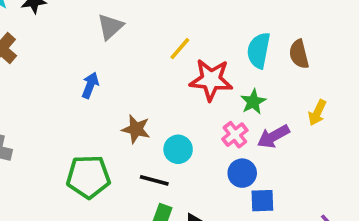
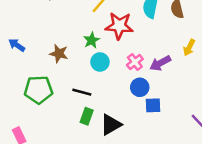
blue arrow: (90, 85) -> (17, 45), moved, turned -77
green star: (253, 102) -> (91, 40), moved
brown star: (136, 129) -> (59, 54), moved
cyan circle: (178, 149) -> (100, 62), moved

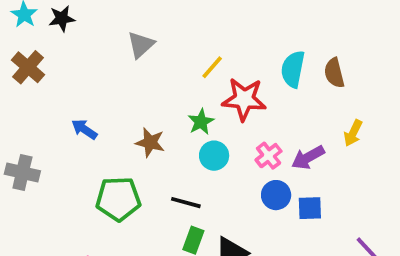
blue square: (153, 105) -> (310, 208), moved

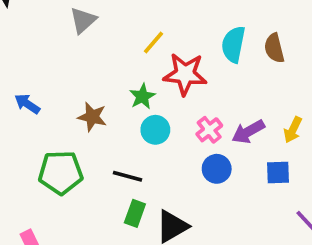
yellow arrow: (353, 133) -> (293, 130), moved
blue square: (310, 208) -> (278, 173), moved

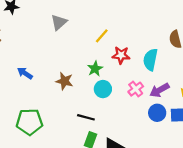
cyan semicircle: (233, 44) -> (150, 60), moved
red star: (185, 74) -> (121, 55), size x0.7
blue circle: (217, 169) -> (157, 113), moved
green pentagon: (61, 173) -> (29, 122), moved

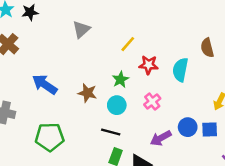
blue arrow: (25, 73) -> (45, 84), size x1.5
cyan circle: (103, 89) -> (117, 105), moved
pink cross: (136, 89) -> (152, 101), moved
purple arrow: (159, 90) -> (161, 138), moved

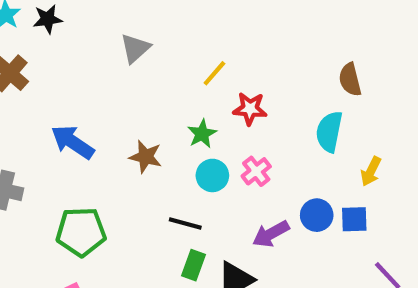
cyan semicircle: (180, 70) -> (329, 132), moved
cyan circle: (117, 105) -> (212, 175), moved

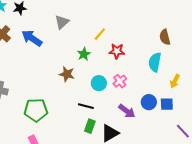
green star: (202, 134) -> (84, 54), moved
blue arrow: (73, 142) -> (32, 38), moved
purple arrow: (271, 234) -> (127, 111), turned -114

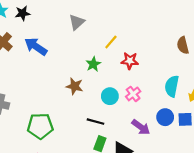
gray triangle: (62, 22) -> (77, 22), moved
cyan semicircle: (155, 62) -> (172, 86), moved

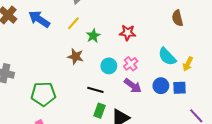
yellow line: (111, 42) -> (73, 23), moved
cyan semicircle: (172, 86) -> (167, 57), turned -54
purple arrow: (141, 127) -> (133, 86), moved

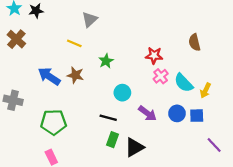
blue arrow: (39, 19) -> (49, 76), moved
yellow line: (73, 23) -> (74, 43), moved, turned 72
red star: (128, 33) -> (154, 55), moved
brown star: (76, 57) -> (75, 75), moved
pink cross: (131, 64) -> (161, 76), moved

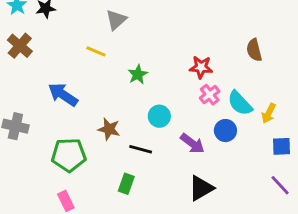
brown star: (75, 75) -> (109, 129), moved
blue circle: (177, 113) -> (225, 131), moved
blue square: (197, 116) -> (282, 146), moved
green rectangle: (113, 140) -> (126, 184), moved
black triangle: (134, 147) -> (201, 188), moved

